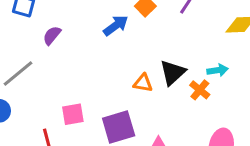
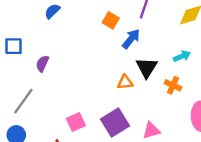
blue arrow: (116, 25) -> (131, 39), moved
orange cross: (200, 90) -> (173, 85), moved

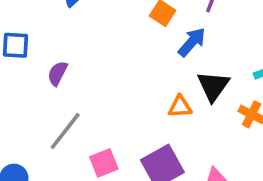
gray line: (23, 101) -> (65, 131), moved

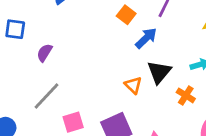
orange triangle: (180, 107) -> (133, 85), turned 42

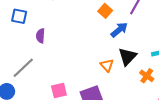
purple semicircle: (45, 53) -> (40, 36), turned -32
gray line: (47, 96) -> (23, 68), moved

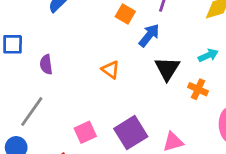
orange triangle: (107, 65) -> (111, 70), moved

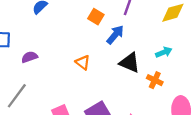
purple semicircle: (46, 64) -> (29, 57), turned 77
black triangle: (167, 69) -> (130, 63), turned -40

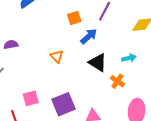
orange square: (96, 17) -> (74, 18), turned 32

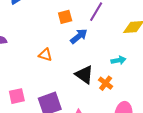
orange triangle: (57, 56) -> (45, 55), turned -32
black triangle: (98, 63) -> (84, 75), moved

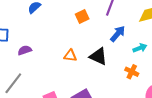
blue arrow: (79, 36) -> (118, 34), moved
black triangle: (84, 75) -> (98, 56), moved

